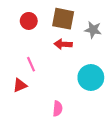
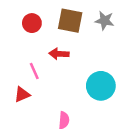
gray star: (93, 30) -> (105, 21), moved
red arrow: (63, 44) -> (59, 54), moved

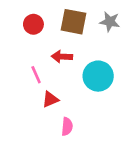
cyan circle: (101, 86) -> (98, 76), moved
red triangle: (22, 94) -> (50, 99), moved

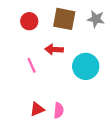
red triangle: (50, 99) -> (37, 109), moved

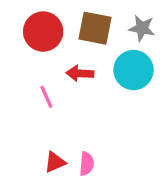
red circle: (29, 21) -> (43, 32), size x1.5
cyan circle: (86, 66) -> (133, 70), moved

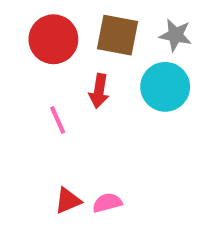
red arrow: (80, 73) -> (99, 91), turned -84
pink semicircle: (87, 164) -> (107, 203), turned -110

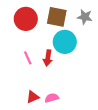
cyan circle: (165, 87) -> (65, 42), moved
red arrow: (99, 91) -> (48, 58), moved

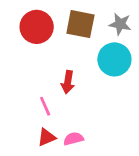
cyan circle: (65, 42) -> (114, 59), moved
pink line: (28, 58) -> (45, 106), moved

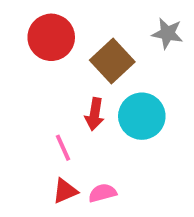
brown square: (80, 24) -> (112, 61), moved, turned 36
cyan circle: (114, 59) -> (142, 116), moved

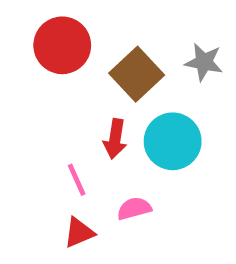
gray star: (167, 33) -> (204, 62), moved
pink semicircle: (102, 193) -> (134, 209), moved

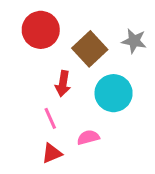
red arrow: (115, 139) -> (63, 84), moved

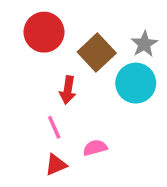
gray star: (134, 41) -> (144, 44), turned 30
cyan circle: (114, 93) -> (136, 83), moved

